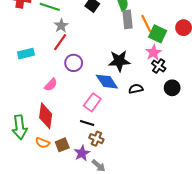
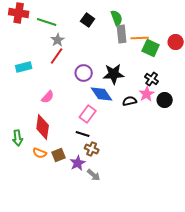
orange line: (146, 24) -> (140, 38), turned -66
pink star: (153, 53) -> (147, 94), moved
purple circle: (74, 63) -> (84, 73), moved
green arrow: (20, 127) -> (18, 138), size x0.7

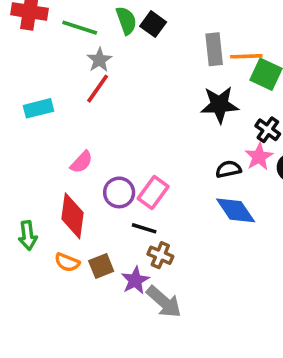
green semicircle: (117, 18) -> (126, 20), moved
purple circle: (84, 73) -> (119, 192), moved
black star: (114, 74) -> (219, 105), moved
blue diamond: (102, 94) -> (236, 210), moved
gray arrow: (94, 175) -> (164, 302), size x1.5

